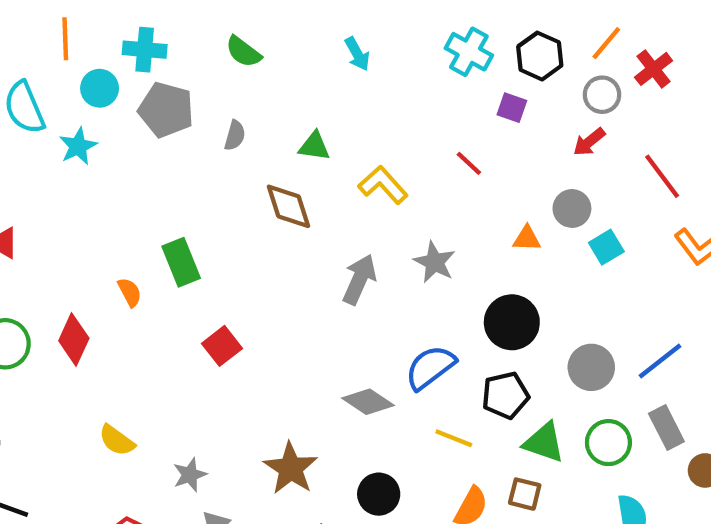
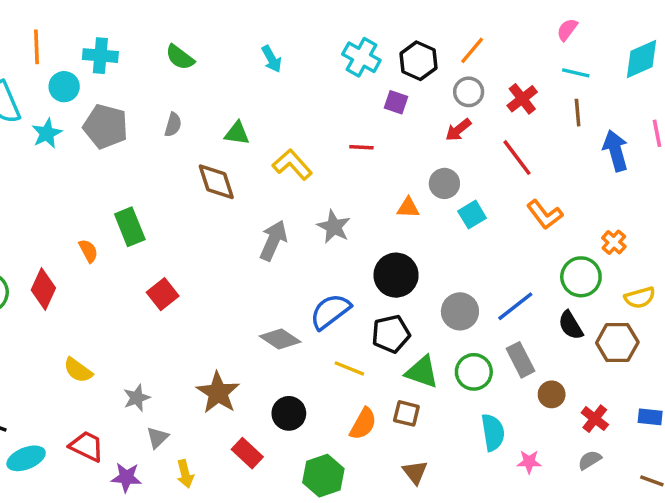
red cross: (654, 69) -> (522, 99), moved
gray pentagon: (166, 110) -> (106, 126), moved
red line: (469, 163) -> (361, 147), turned -40

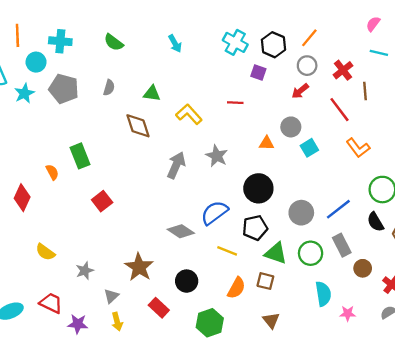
brown line: (578, 113) -> (365, 91), moved
gray triangle: (157, 438) -> (111, 296), moved

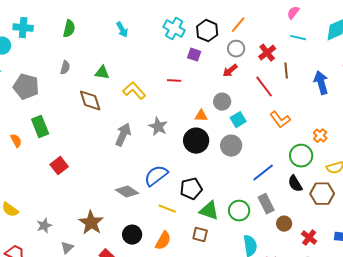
green semicircle: (114, 42) -> (69, 29), turned -114
gray pentagon: (64, 89) -> (26, 87), moved
black circle: (258, 188) -> (196, 141), moved
gray circle: (301, 213) -> (231, 146), moved
orange semicircle: (236, 288) -> (163, 241), moved

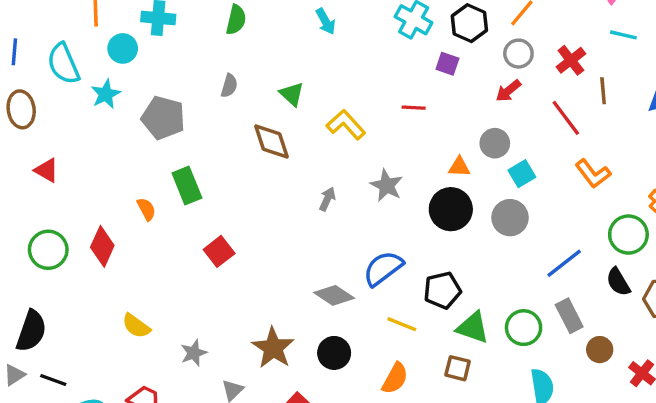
green triangle: (102, 73) -> (292, 94), turned 35
gray arrow: (123, 135) -> (327, 199), size x0.6
black circle: (132, 235) -> (334, 353), moved

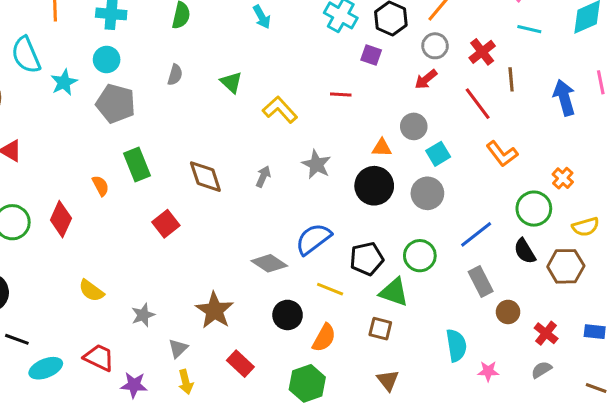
cyan circle: (123, 48) -> (107, 60), moved
brown diamond: (272, 141) -> (205, 177), moved
green circle: (524, 328) -> (420, 256), moved
black circle: (334, 353) -> (288, 315), moved

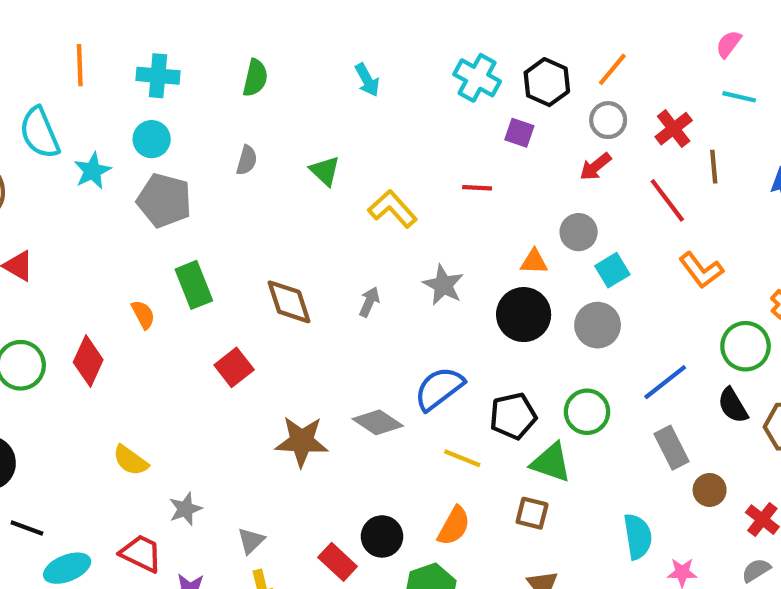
brown star: (215, 310) -> (302, 441), moved, turned -30
gray star: (143, 315) -> (185, 509), moved
black circle: (288, 315) -> (382, 536), moved

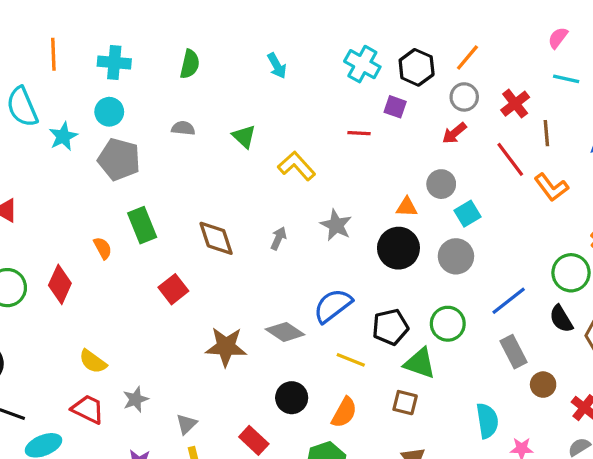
gray semicircle: (247, 160) -> (183, 128), turned -100
red line: (477, 188) -> (359, 133), moved
orange L-shape: (701, 270) -> (551, 187), moved
black circle: (382, 536) -> (292, 398), moved
red trapezoid: (141, 553) -> (88, 409), moved

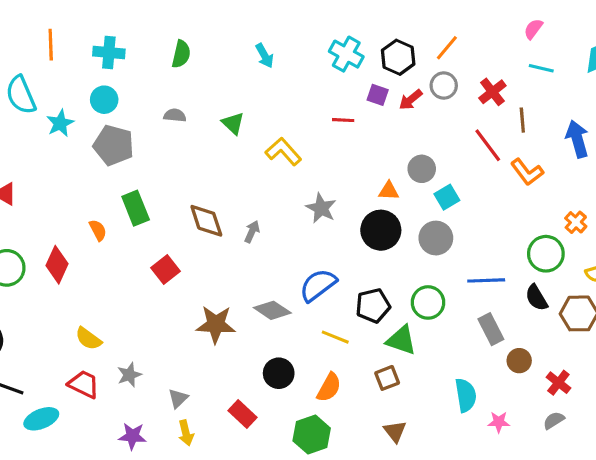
red arrow: (454, 133) -> (411, 100), moved
gray arrow: (279, 238) -> (252, 232), moved
blue line: (509, 301) -> (486, 280), turned 36
brown square: (405, 403) -> (387, 378), turned -35

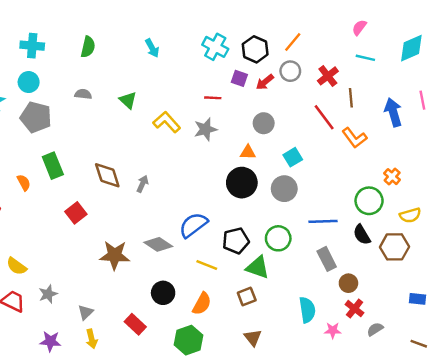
gray circle: (422, 169) -> (264, 123), moved
gray star: (321, 208) -> (205, 129), moved, turned 30
red cross: (558, 383) -> (354, 309), moved

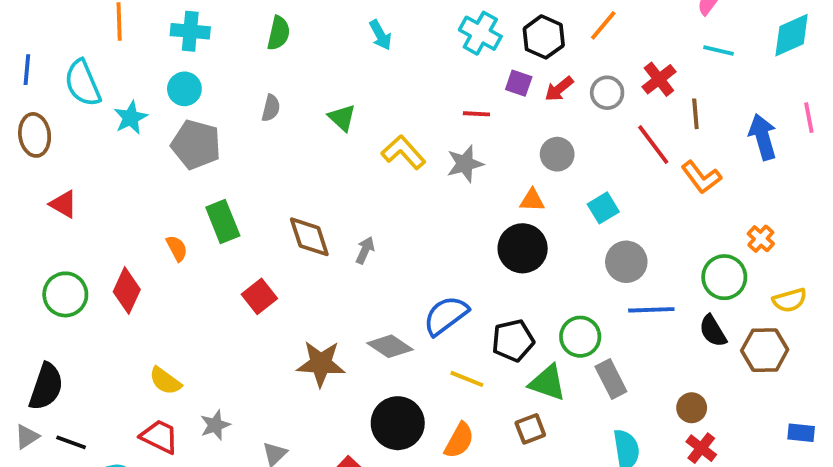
gray circle: (290, 71) -> (607, 93), moved
gray semicircle: (83, 94) -> (271, 108), turned 98
gray circle: (284, 189) -> (626, 262), moved
gray rectangle: (327, 259) -> (611, 379), moved
black circle: (163, 293) -> (398, 423), size x1.4

